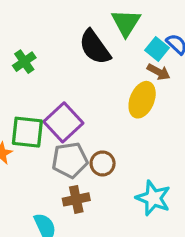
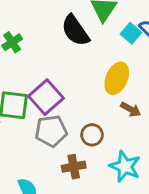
brown arrow: (159, 72) -> (131, 109), moved
brown circle: (103, 163) -> (92, 135), moved
brown cross: (76, 199) -> (74, 167), moved

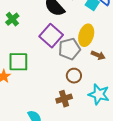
purple square: (46, 97) -> (51, 36), moved
gray pentagon: (51, 131) -> (69, 49), moved

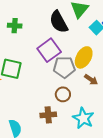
green cross: (12, 19) -> (15, 26), turned 32

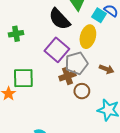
yellow ellipse: (84, 57) -> (88, 37), moved
brown cross: (48, 115) -> (67, 76), moved

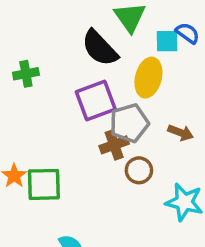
cyan square: (99, 15) -> (167, 41), turned -32
purple square: (57, 50) -> (96, 101), turned 30
green square: (23, 78) -> (44, 184), moved

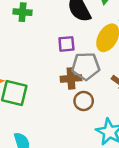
purple square: (96, 101) -> (66, 44), size x0.6

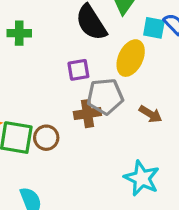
brown circle: (84, 101) -> (46, 138), moved

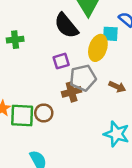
cyan square: (154, 28) -> (110, 34), moved

